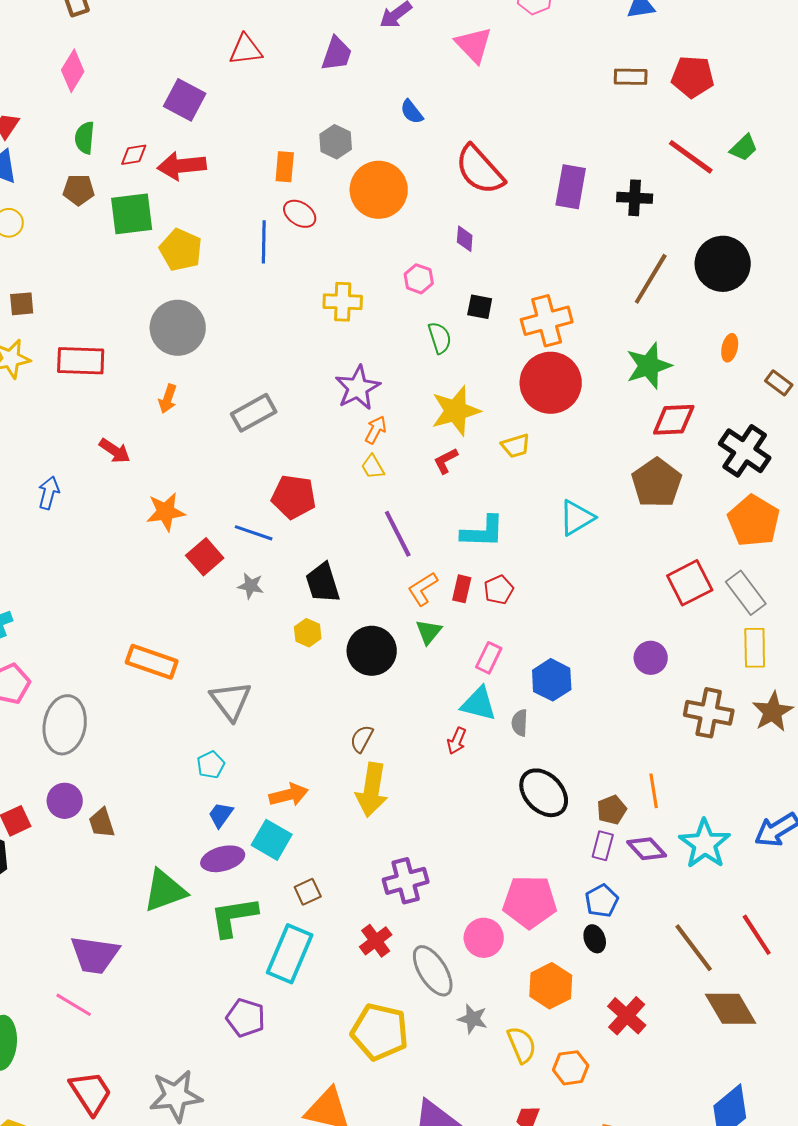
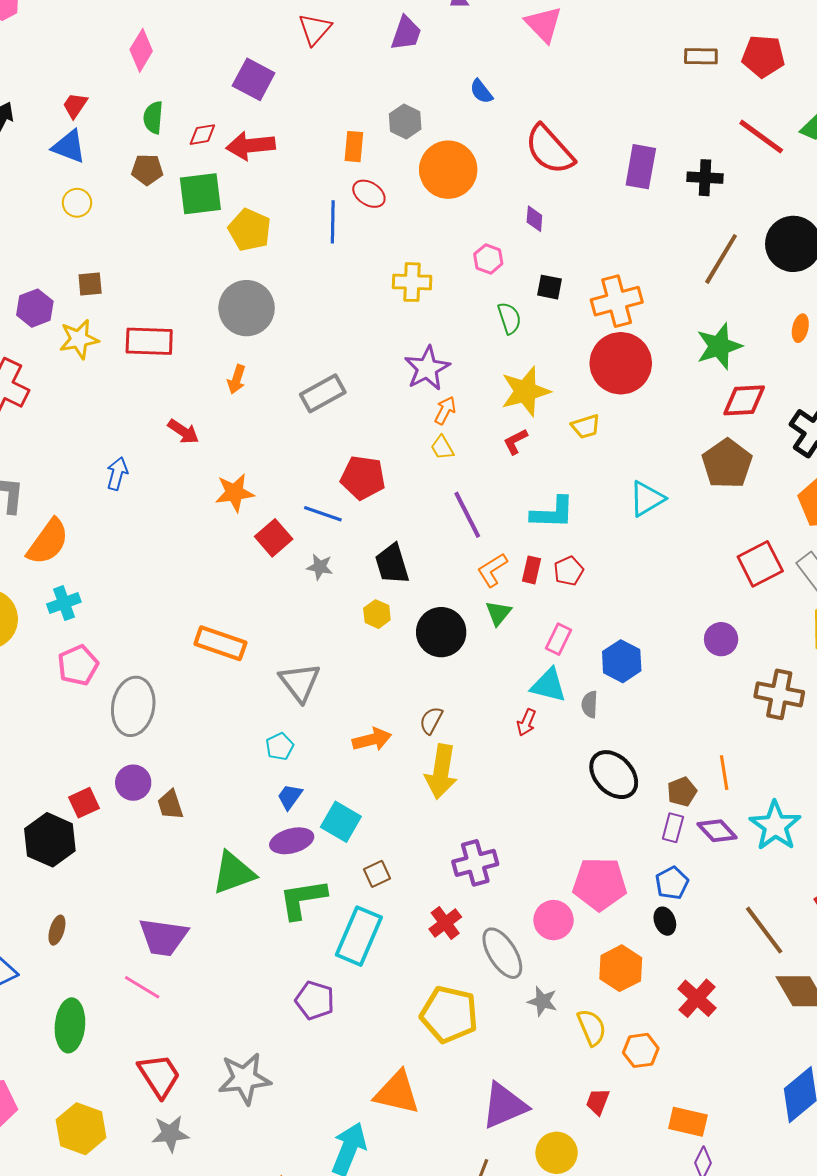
red triangle: (246, 50) -> (315, 29), turned -42
orange arrow: (289, 795) -> (372, 739), moved

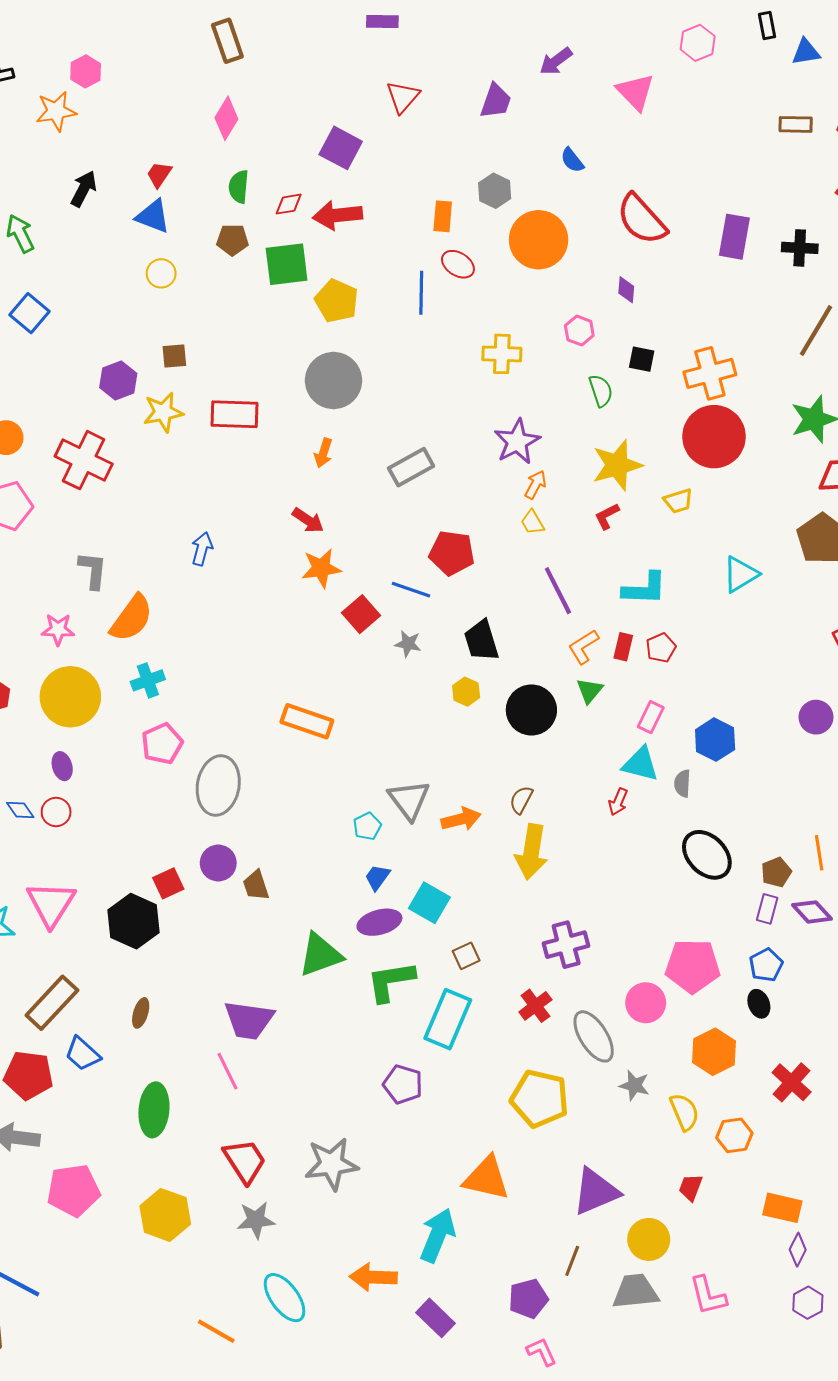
red arrow: (183, 431) -> (308, 520), moved
gray triangle: (300, 682) -> (409, 800), moved
pink line: (142, 987) -> (227, 1071), turned 33

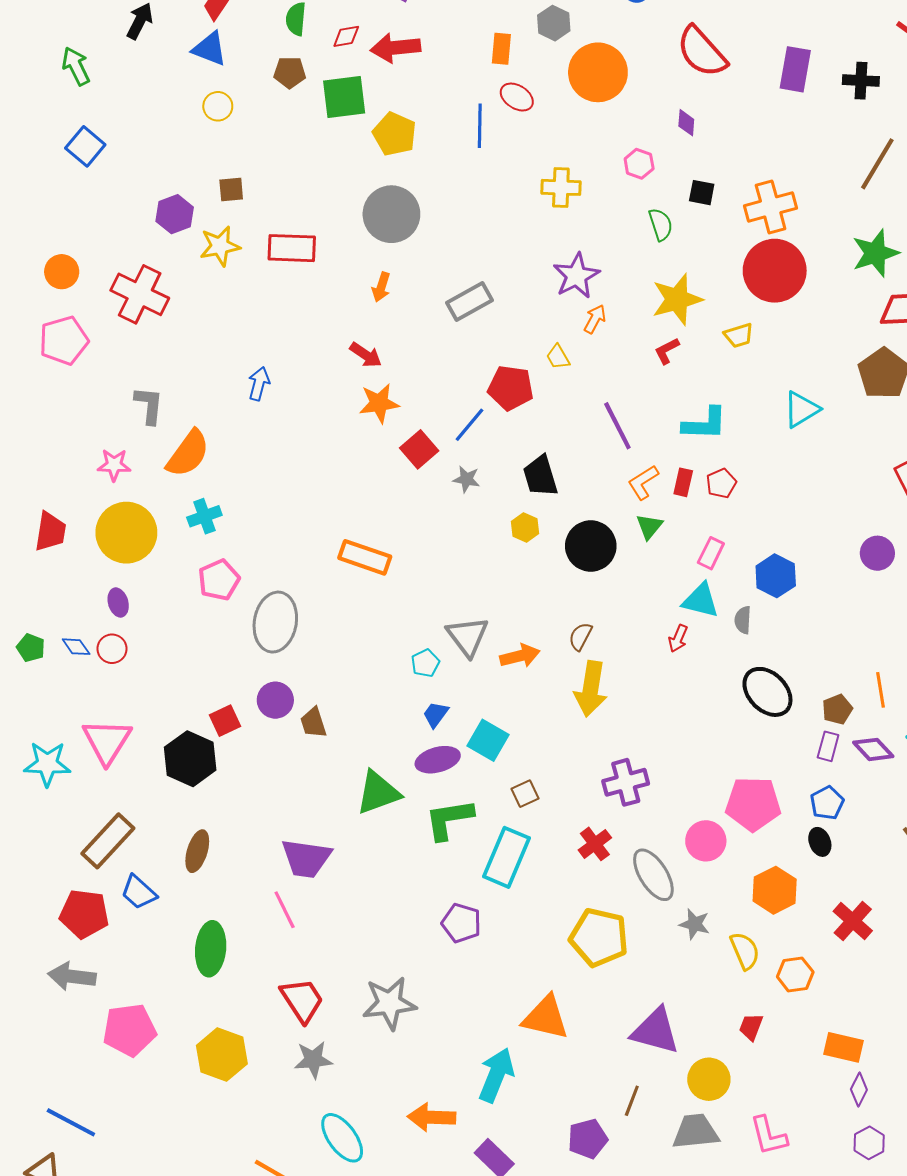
yellow trapezoid: (532, 522) -> (558, 357), moved
blue line: (411, 590) -> (470, 425), turned -69
brown ellipse: (141, 1013) -> (197, 851), size x1.4
purple triangle: (596, 1191) -> (655, 1031), turned 38

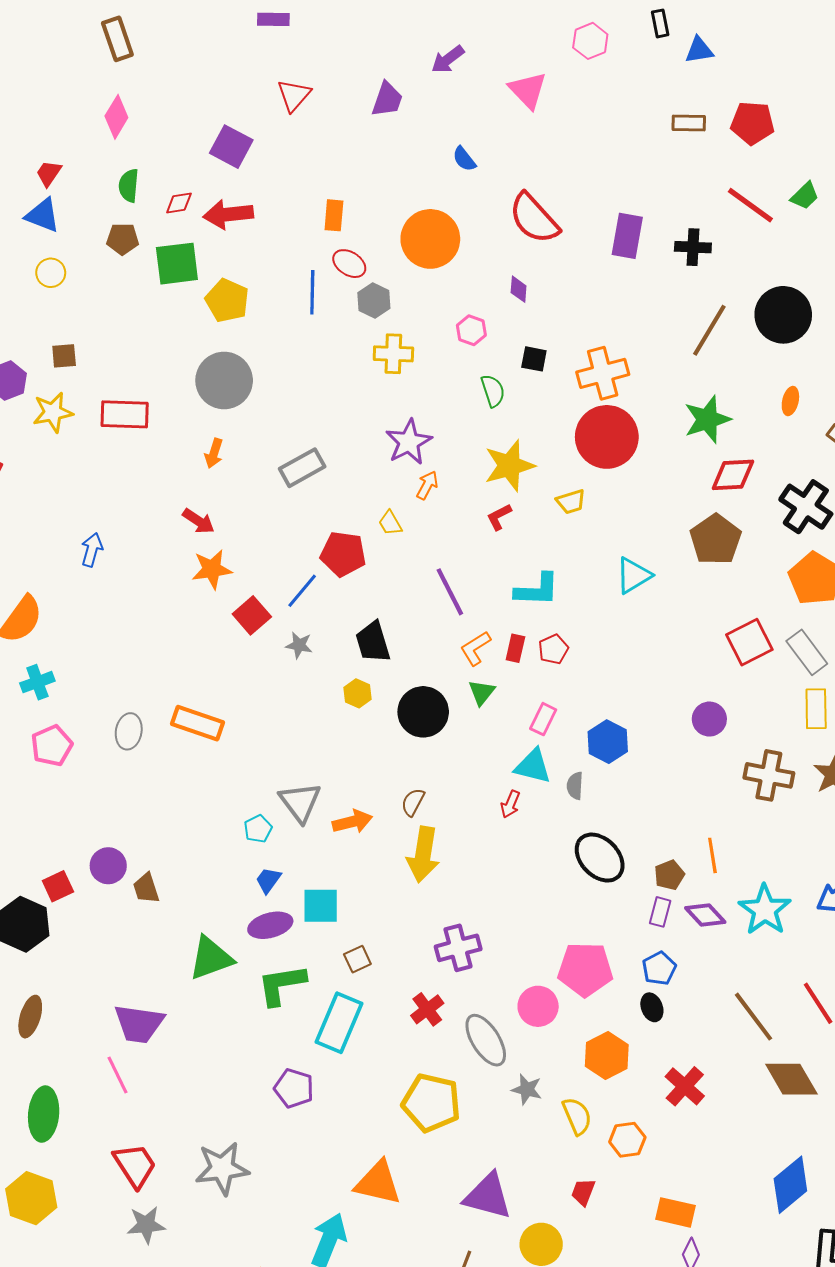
gray hexagon: (554, 23) -> (374, 300), moved
gray ellipse: (275, 622) -> (129, 731), moved, size x0.6
cyan square: (488, 740) -> (321, 906), turned -30
yellow hexagon: (222, 1055) -> (31, 1198), moved

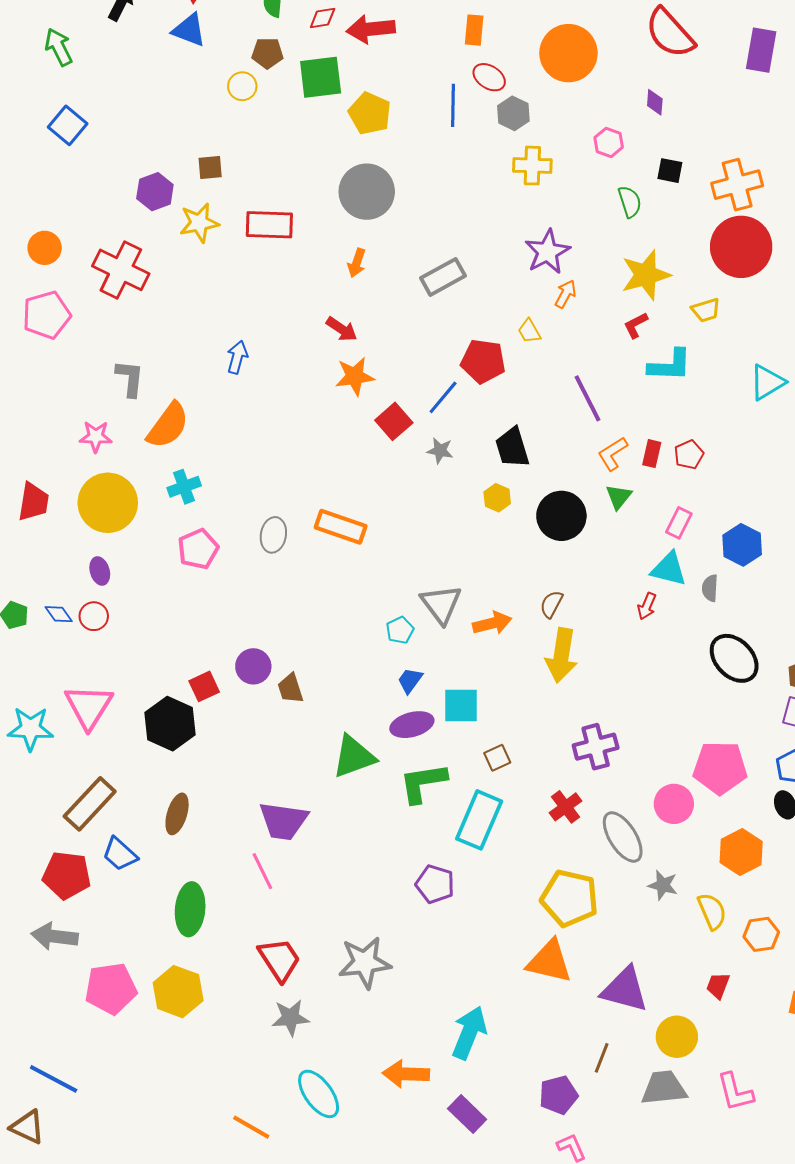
yellow circle: (51, 273) -> (242, 86), moved
cyan L-shape: (537, 590) -> (670, 365), moved
orange triangle: (378, 1183) -> (549, 961), moved

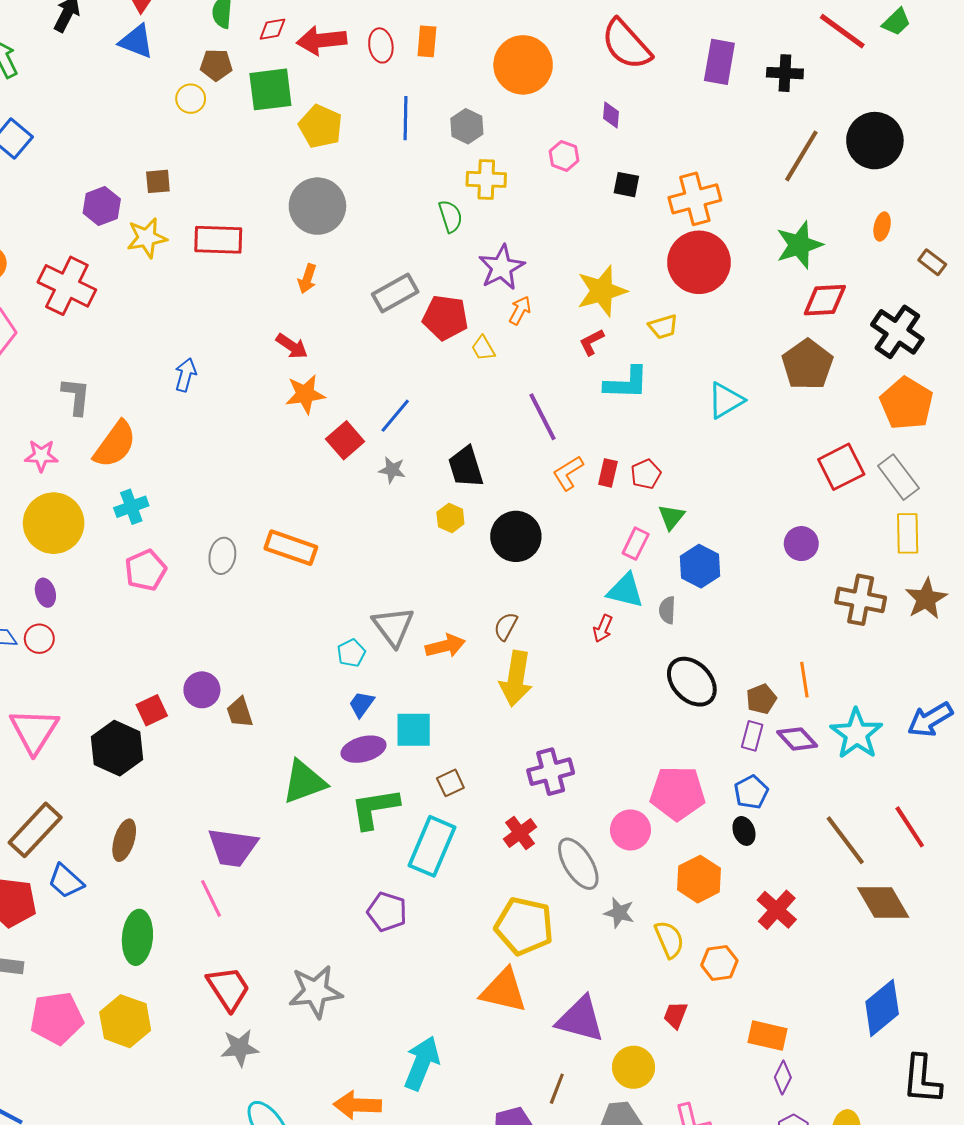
red ellipse: (489, 77) -> (381, 45), moved, turned 48
green semicircle: (630, 202) -> (450, 216), moved
red pentagon: (483, 361) -> (445, 318), moved
green triangle: (619, 497) -> (671, 517), moved

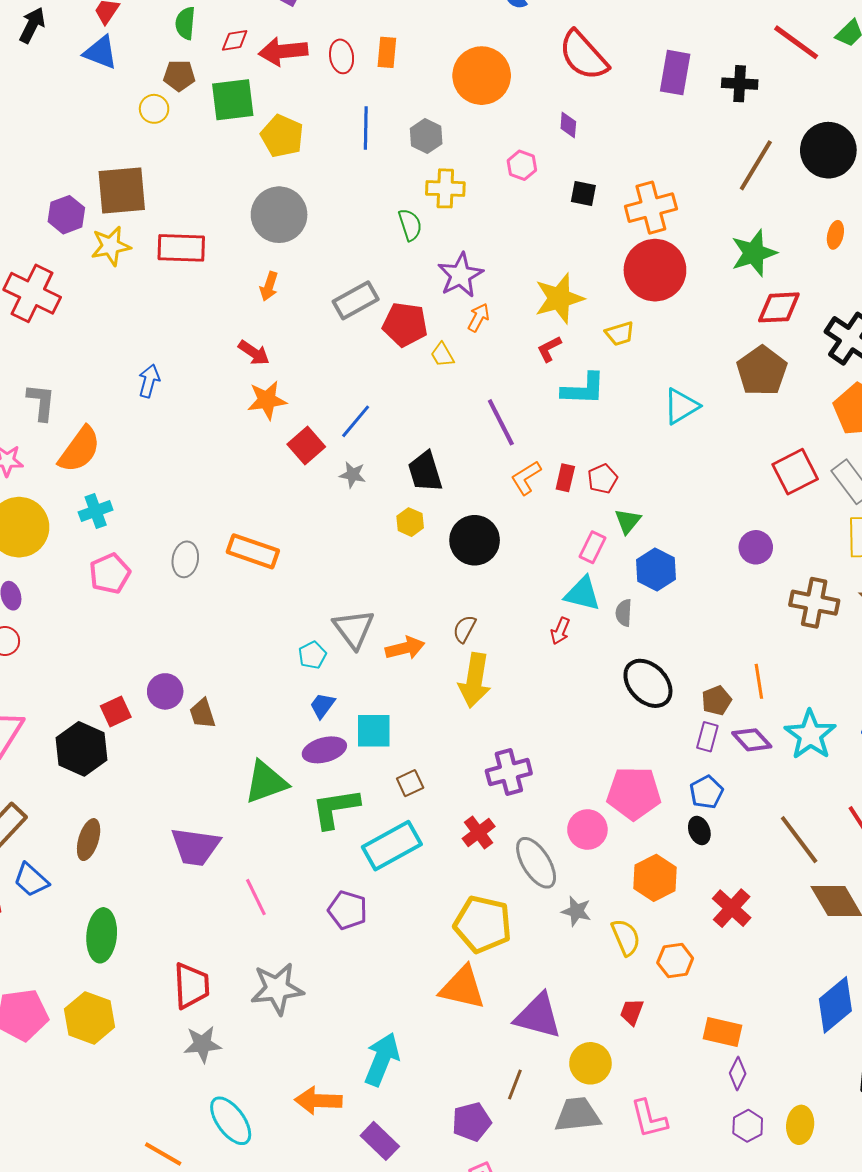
brown square: (158, 181) -> (122, 190), size x2.0
cyan rectangle: (432, 846) -> (392, 846), turned 38
pink line: (211, 898) -> (256, 897), moved
red trapezoid: (228, 988) -> (191, 986), turned 30

